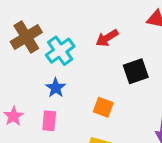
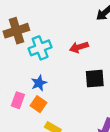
blue star: (56, 88) -> (39, 83), moved
orange square: (103, 107) -> (39, 104), moved

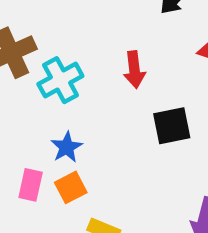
red arrow: (79, 47) -> (134, 70), turned -72
orange square: (39, 104) -> (71, 187), turned 35

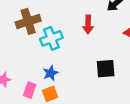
red arrow: (134, 70) -> (88, 25), moved

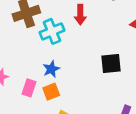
red arrow: (88, 25) -> (80, 15), moved

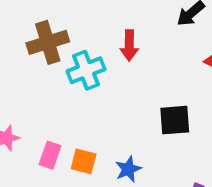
blue star: (51, 69) -> (128, 169), moved
orange square: (51, 92) -> (84, 161), turned 35

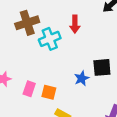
blue star: (128, 169) -> (82, 78), moved

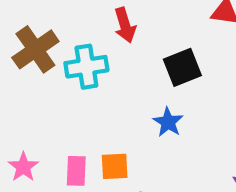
cyan cross: (50, 39) -> (86, 67), turned 30
black square: (102, 67) -> (182, 67), moved

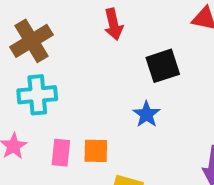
cyan cross: (86, 67) -> (37, 95), moved

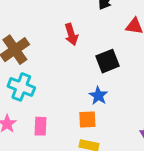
cyan cross: (37, 95) -> (21, 87), turned 30
orange square: (96, 151) -> (87, 119), moved

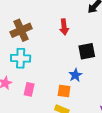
cyan cross: (21, 87) -> (21, 58), turned -30

